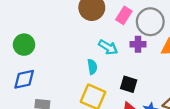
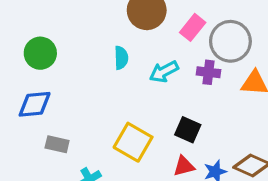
cyan arrow: (108, 47) -> (164, 72), turned 114
cyan semicircle: (92, 67) -> (121, 58), moved

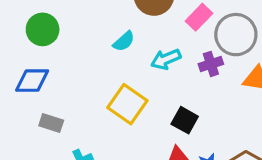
cyan semicircle: (121, 58) -> (124, 41), turned 45
purple cross: (208, 72) -> (211, 64), turned -30
yellow square: (133, 142) -> (127, 104), moved

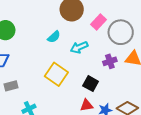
purple cross: (211, 64) -> (110, 61), moved
gray rectangle: (51, 123) -> (11, 86), turned -32

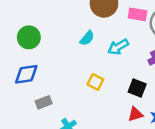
pink rectangle: (99, 22) -> (138, 14), turned 63
yellow square: (56, 74) -> (95, 82), size x0.6

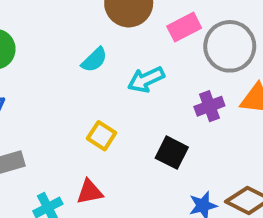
pink rectangle: (138, 14) -> (184, 27), turned -42
red triangle: (135, 114) -> (90, 192), moved

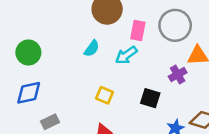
pink rectangle: (184, 27) -> (138, 31), moved, turned -42
purple cross: (209, 106) -> (178, 75), moved

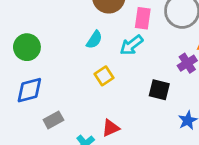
yellow square: (104, 95) -> (104, 76), moved, turned 36

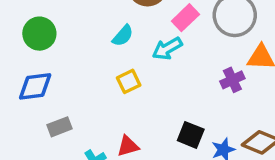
pink rectangle: (143, 18) -> (185, 18), turned 30
black square: (159, 90) -> (191, 135), moved

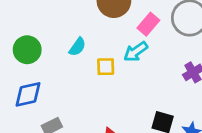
cyan semicircle: (123, 36) -> (77, 47), moved
yellow square: (129, 81) -> (106, 67), moved, turned 30

